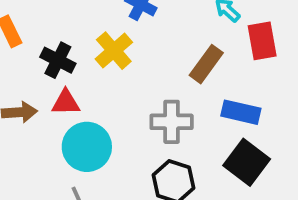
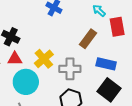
yellow cross: (114, 51) -> (44, 59), moved

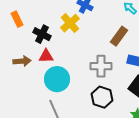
yellow cross: (44, 59) -> (70, 23), moved

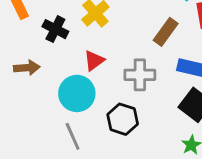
red triangle: (46, 56) -> (94, 61), moved, turned -35
black hexagon: (102, 97) -> (123, 119), moved

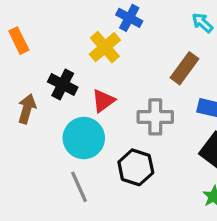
black cross: (55, 29) -> (63, 84), moved
brown arrow: (27, 68) -> (27, 109), turned -70

